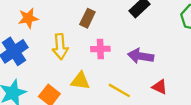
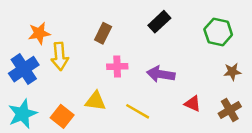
yellow arrow: (60, 47) -> (60, 56), moved
red triangle: (160, 87) -> (193, 104), moved

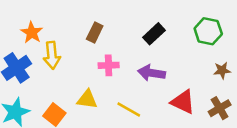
black rectangle: (159, 22) -> (154, 34), moved
orange star: (39, 33) -> (32, 33), turned -30
red triangle: (193, 104) -> (183, 102), size x1.5

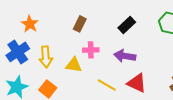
yellow arrow: (52, 55) -> (46, 57), moved
yellow triangle: (87, 99) -> (74, 65), moved
red triangle: (183, 102) -> (137, 83), moved

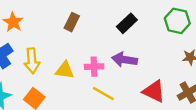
pink cross: (91, 50) -> (94, 67), moved
red triangle: (137, 83) -> (154, 91), moved

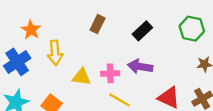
brown rectangle: (72, 22) -> (98, 24), moved
yellow arrow: (32, 61) -> (55, 53), moved

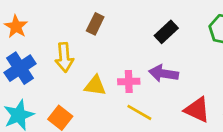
brown rectangle: (98, 24) -> (95, 24), moved
orange star: (31, 30) -> (16, 27), moved

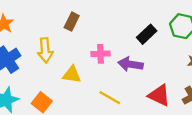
black rectangle: (166, 32) -> (147, 34), moved
pink cross: (129, 82) -> (101, 54), moved

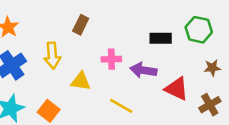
black rectangle: (147, 34) -> (161, 38), turned 42
red triangle: (159, 95) -> (177, 89), moved

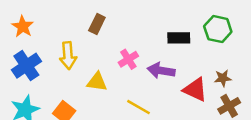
pink cross: (111, 59) -> (128, 59), turned -30
brown star: (212, 68) -> (223, 78), moved

